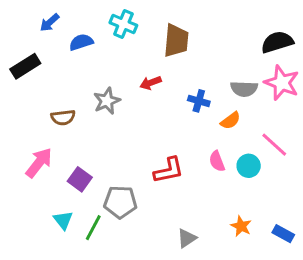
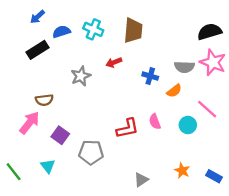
cyan cross: (123, 24) -> (93, 29), moved
black rectangle: (25, 66) -> (37, 50), moved
brown semicircle: (63, 118) -> (44, 100), moved
pink semicircle: (217, 161) -> (155, 122), moved
green line: (93, 228) -> (14, 172), moved, turned -66

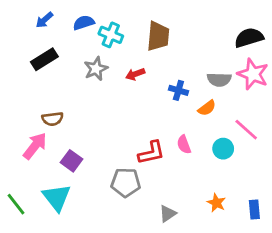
blue semicircle: (61, 32) -> (84, 23), moved
gray star: (81, 76) -> (96, 69), moved
gray pentagon: (91, 152) -> (126, 182), moved
cyan triangle: (48, 166) -> (57, 197), size x1.6
blue rectangle: (214, 176) -> (254, 210), turned 56

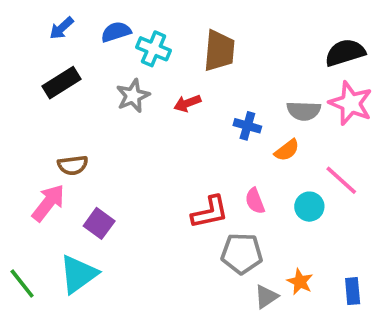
gray pentagon: (126, 182) -> (242, 253), moved
cyan triangle: (57, 197) -> (78, 274), turned 32
gray triangle: (168, 214) -> (266, 297), moved

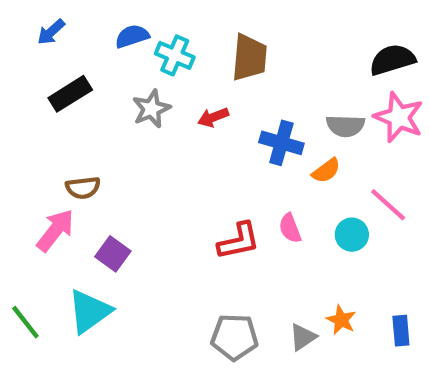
blue arrow: (62, 28) -> (51, 32), moved
blue cross: (247, 126) -> (281, 143), size x1.4
gray pentagon: (242, 253) -> (234, 337), moved

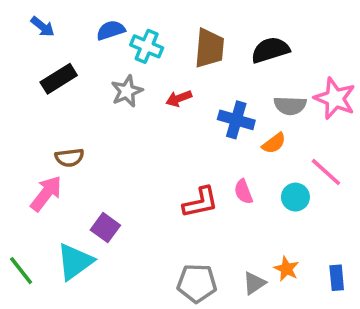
blue arrow: (51, 32) -> (43, 27), turned -100
black semicircle: (392, 60) -> (270, 50), moved
purple square: (113, 254) -> (105, 228), moved

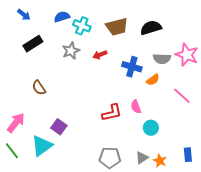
brown trapezoid: (209, 48) -> (117, 27), turned 70
brown semicircle: (69, 158) -> (39, 88), turned 63
pink arrow: (46, 193) -> (16, 123), moved
cyan circle: (295, 197) -> (151, 128), moved
orange star: (286, 269) -> (160, 161), moved

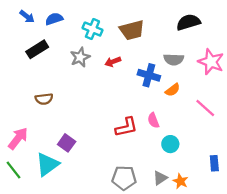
blue semicircle: (62, 17) -> (54, 19), moved
black semicircle: (151, 28) -> (188, 22), moved
gray semicircle: (162, 59) -> (174, 59), moved
brown semicircle: (39, 88) -> (44, 99), turned -63
blue rectangle: (188, 155) -> (214, 163), moved

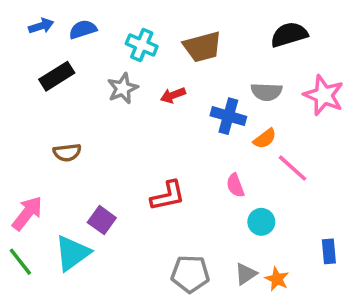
blue arrow: (27, 17) -> (41, 26), turned -56
pink line: (205, 108) -> (293, 168), moved
red L-shape: (126, 127) -> (168, 196), moved

